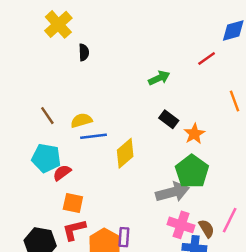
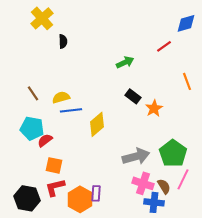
green pentagon: (192, 171) -> (173, 153), moved

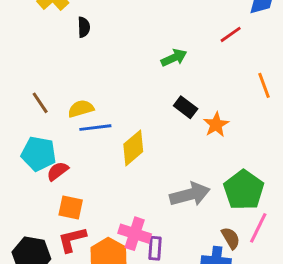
pink cross: (143, 183) -> (135, 234), moved
purple rectangle: (96, 193) -> (155, 248), moved

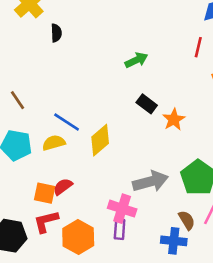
red line: (231, 34) -> (198, 47), moved, turned -42
yellow semicircle: (81, 109) -> (54, 143), moved
blue line: (95, 128) -> (67, 122), turned 40
red semicircle: (58, 171) -> (63, 187), moved
pink cross: (135, 234) -> (122, 209), moved

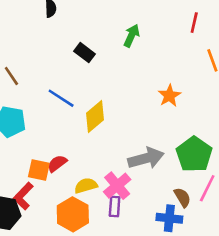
green arrow: (136, 60) -> (132, 36), turned -40
black rectangle: (147, 104) -> (85, 53), moved
yellow semicircle: (54, 143) -> (86, 186), moved
pink cross: (122, 209) -> (117, 186), turned 32
red L-shape: (46, 221) -> (23, 196), moved, turned -32

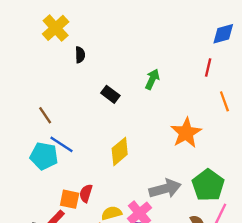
orange star: (169, 96) -> (186, 133), size x1.5
blue line: (61, 98) -> (61, 144), moved
red semicircle: (57, 163) -> (86, 193), turned -36

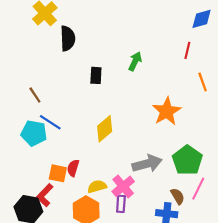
black semicircle: (80, 55) -> (68, 38), size x1.6
black rectangle: (110, 94) -> (96, 75), turned 56

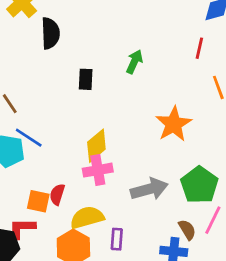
yellow semicircle: (97, 186) -> (87, 217), size x1.4
pink cross: (123, 186) -> (98, 170), moved, turned 30
red L-shape: (45, 195) -> (22, 228), turned 45

